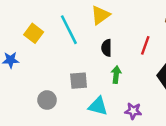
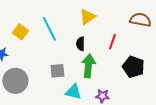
yellow triangle: (100, 15) -> (87, 17), moved
green arrow: (116, 75) -> (88, 66), size x1.6
gray circle: (47, 100) -> (15, 81), moved, size x1.6

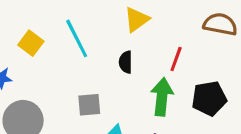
green arrow: (88, 66) -> (162, 97), moved
black pentagon: (133, 67) -> (209, 98), turned -30

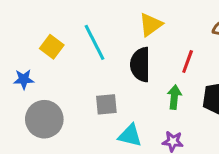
black semicircle: (126, 62) -> (140, 65), size x1.6
green arrow: (162, 97) -> (174, 97), size x0.7

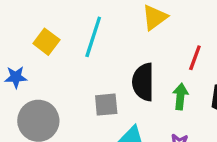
cyan line: (95, 42) -> (93, 37), turned 45
black semicircle: (140, 65) -> (143, 82), moved

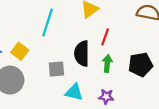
yellow square: (46, 42) -> (20, 51), moved
red line: (195, 58) -> (105, 37), moved

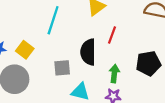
green arrow: (107, 63) -> (114, 74), moved

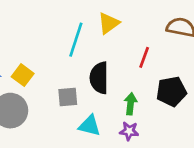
cyan line: (53, 20) -> (76, 40), moved
red line: (112, 35) -> (144, 57), moved

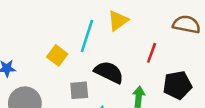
yellow square: (23, 75) -> (57, 55), moved
black semicircle: (99, 78) -> (109, 72), turned 116

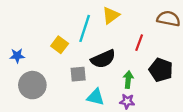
black semicircle: (109, 72) -> (103, 59), turned 130
black pentagon: (177, 85) -> (161, 70), turned 30

